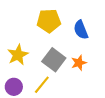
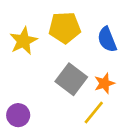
yellow star: (18, 55) -> (23, 41), moved
yellow line: (42, 85) -> (94, 112), moved

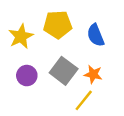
orange star: (104, 83) -> (93, 74), turned 30
purple circle: (18, 115) -> (27, 76), moved

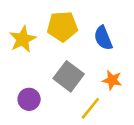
orange star: (93, 74) -> (112, 80), moved
purple circle: (27, 76) -> (29, 99), moved

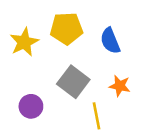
yellow line: (90, 108) -> (97, 116), turned -50

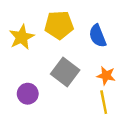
yellow line: (97, 116) -> (104, 102), moved

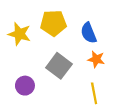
yellow star: (22, 37) -> (19, 34), turned -30
orange star: (106, 76) -> (96, 59), moved

